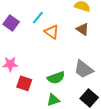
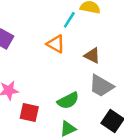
cyan line: (38, 18) -> (69, 20), moved
brown triangle: (83, 29) -> (92, 55), moved

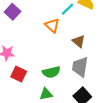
gray trapezoid: (101, 86) -> (80, 67), turned 55

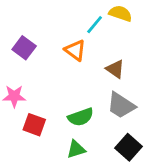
purple square: (12, 12) -> (24, 48), moved
gray trapezoid: (80, 67) -> (121, 105), turned -60

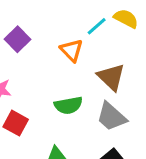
brown triangle: (115, 69) -> (111, 77), size x1.4
green semicircle: (81, 117) -> (68, 105), moved

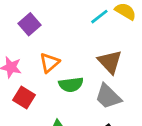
orange triangle: (72, 50) -> (49, 63), moved, turned 30

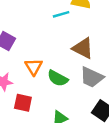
cyan line: (99, 17) -> (61, 14), turned 42
green semicircle: (71, 85) -> (58, 78), turned 55

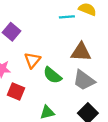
brown triangle: (83, 48) -> (81, 52), turned -35

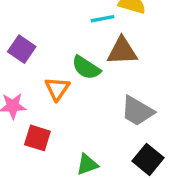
brown triangle: (81, 52) -> (122, 51), moved
green semicircle: (52, 75) -> (86, 68), moved

